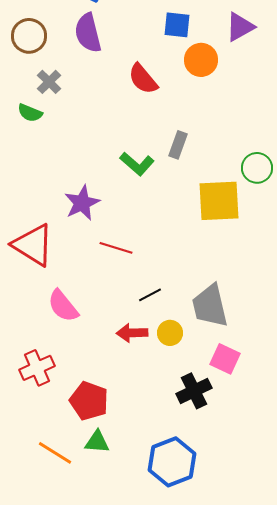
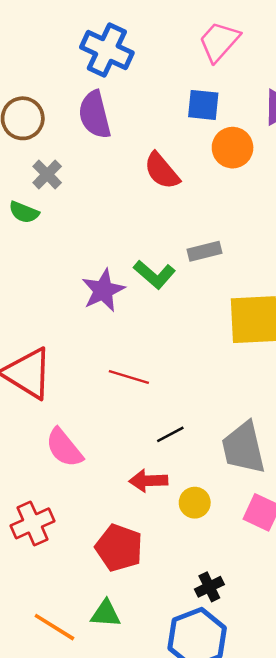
gray rectangle: (178, 145) -> (204, 251), turned 56
purple star: (82, 203) -> (103, 290), moved
yellow circle: (170, 333) -> (195, 503), moved
black cross: (194, 391) -> (209, 587), moved, size x0.7
red pentagon: (89, 401) -> (119, 548), moved

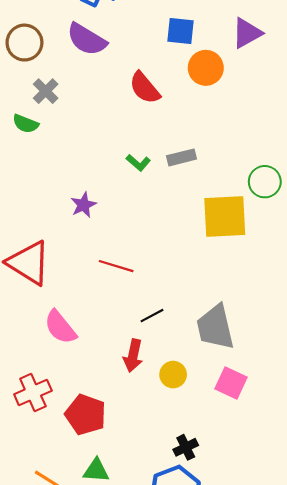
purple semicircle: (95, 115) -> (87, 39), turned -45
green L-shape: (154, 275) -> (138, 163), moved, size x0.7
purple star: (103, 290) -> (83, 205), moved, size x0.7
red arrow: (148, 481) -> (133, 356), turned -76
red pentagon: (119, 548) -> (86, 415), moved

